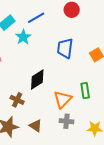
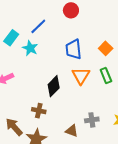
green rectangle: (85, 91) -> (106, 76), moved
orange triangle: (63, 99) -> (81, 76), moved
brown triangle: (36, 126) -> (72, 131), moved

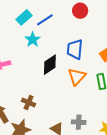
cyan rectangle: (11, 38) -> (24, 17), moved
black diamond: (54, 86) -> (50, 65), moved

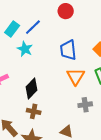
black diamond: (50, 65) -> (32, 89), moved
gray cross: (79, 122) -> (85, 105), moved

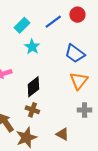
blue line: (33, 27) -> (53, 22), moved
blue trapezoid: (68, 50) -> (75, 54), turned -55

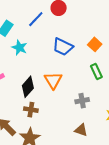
orange triangle: (79, 81) -> (53, 80), moved
brown triangle: (62, 134) -> (81, 130), moved

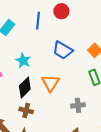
blue line: (36, 19) -> (38, 21), turned -42
cyan star: (19, 48) -> (23, 61), moved

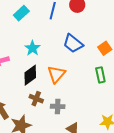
gray cross: (78, 105) -> (58, 106), moved
brown cross: (26, 110) -> (36, 99), moved

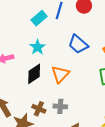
cyan rectangle: (21, 13) -> (39, 18), moved
brown cross: (36, 99) -> (39, 109), moved

